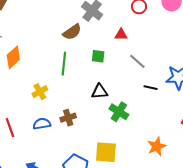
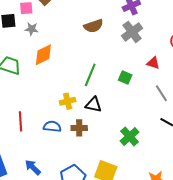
brown semicircle: (72, 32) -> (93, 26), moved
black triangle: (100, 91) -> (93, 105), moved
yellow cross: (40, 92) -> (68, 101), moved

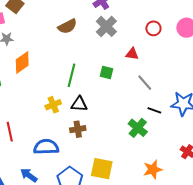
blue semicircle: (52, 126) -> (46, 147), moved, size x1.4
brown cross: (79, 128) -> (78, 129), moved
green cross: (130, 137) -> (138, 128), moved

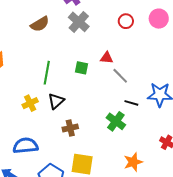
red triangle: (132, 54) -> (107, 58), moved
black triangle: (79, 104) -> (56, 101), turned -42
brown cross: (78, 129) -> (70, 128), moved

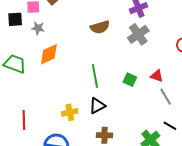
green line: (47, 73) -> (95, 76), turned -35
yellow cross: (30, 103) -> (70, 112), moved

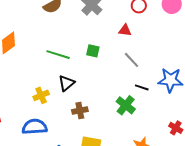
green line: (95, 76) -> (58, 55), turned -50
red triangle: (157, 76) -> (125, 30), moved

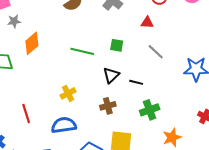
black triangle: (66, 83) -> (111, 75), moved
black line: (142, 87) -> (136, 82), moved
green cross: (126, 105) -> (150, 110), moved, turned 36

